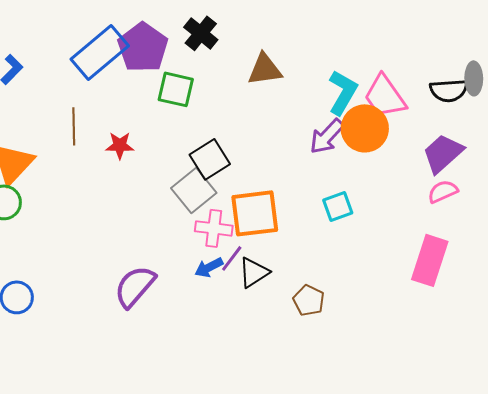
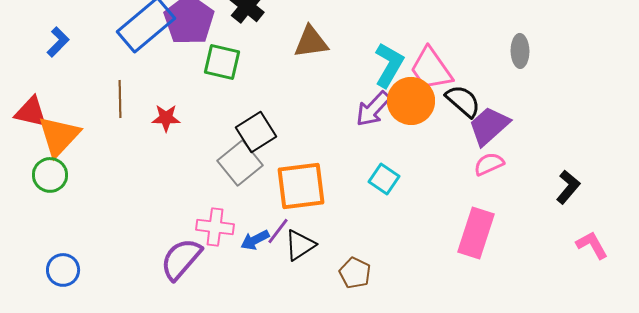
black semicircle: (449, 90) -> (463, 101), moved, turned -135
cyan square: (338, 206) -> (384, 179), turned -36
pink cross: (214, 228) -> (215, 227), moved

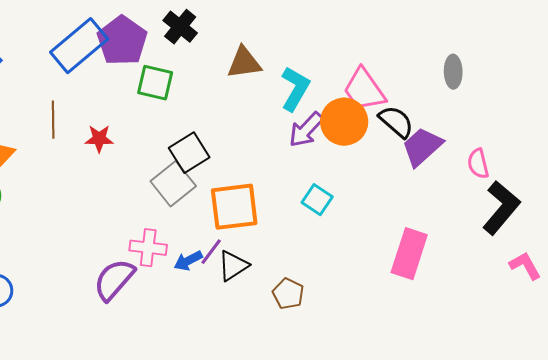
cyan L-shape: (389, 65) -> (295, 89), moved
pink semicircle: (489, 164) -> (478, 164), moved, turned -80
black L-shape: (568, 187) -> (501, 208), size x1.6

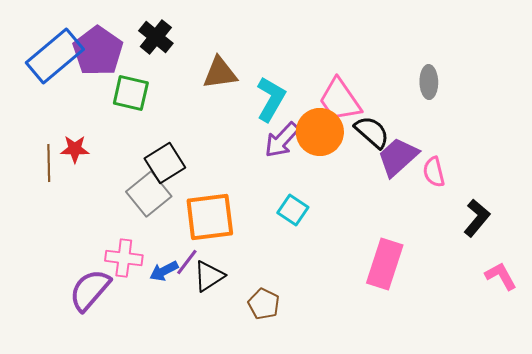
brown line: (53, 120) -> (49, 163), moved
pink semicircle: (478, 164) -> (434, 172), moved
black L-shape: (501, 208) -> (477, 218), size x0.7

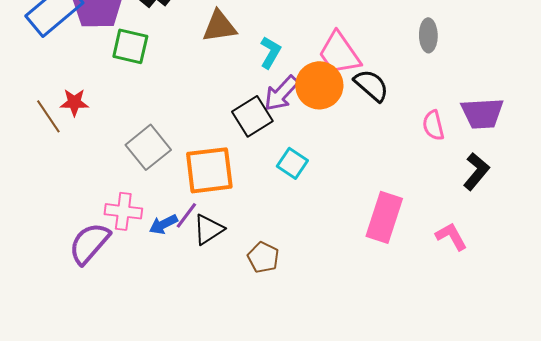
cyan L-shape: (271, 99) -> (270, 52), size x0.7
purple trapezoid: (398, 157) -> (482, 113), moved, turned -141
brown line: (49, 163) -> (48, 116), turned -33
black square: (165, 163) -> (252, 116), moved
pink L-shape: (501, 276) -> (451, 236), moved

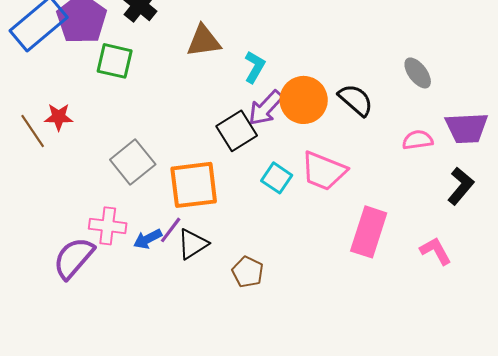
gray ellipse: (428, 35) -> (418, 73), moved, turned -36
pink trapezoid: (339, 53) -> (324, 171), moved, turned -33
pink semicircle: (433, 125) -> (418, 140), turned 96

